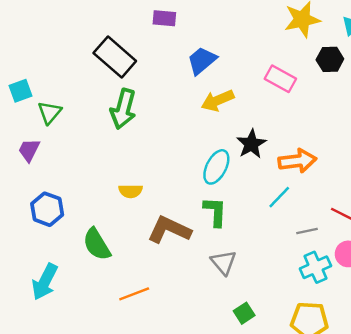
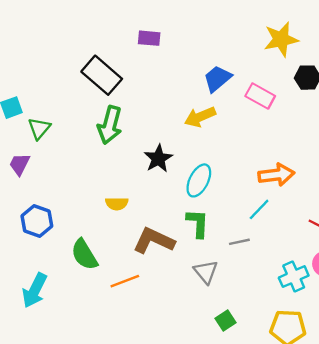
blue trapezoid: (202, 61) -> (217, 79), moved
black star: (251, 144) -> (158, 158), moved
gray line: (307, 231) -> (239, 242), moved
orange line: (134, 294) -> (125, 281), moved

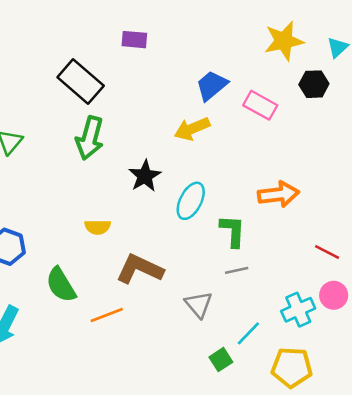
cyan line: (259, 209) -> (248, 333), moved
green L-shape: (198, 223) -> (233, 231), moved

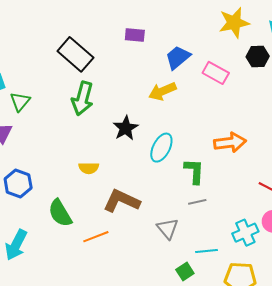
purple rectangle: (134, 40) -> (135, 35), moved
cyan line: (248, 333) -> (206, 251), turned 40

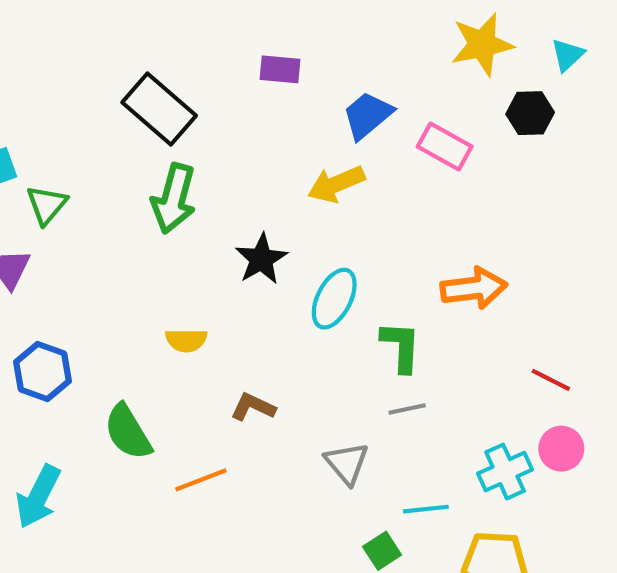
brown L-shape: (121, 201) -> (253, 407), size x0.6

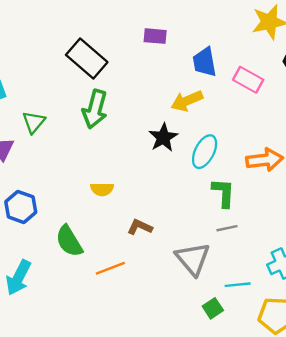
blue trapezoid: (368, 115) -> (205, 62), turned -60
green triangle: (47, 205) -> (34, 122), moved
black star: (261, 259) -> (163, 137), moved
cyan ellipse: (334, 299) -> (205, 152), moved
gray triangle: (347, 463) -> (193, 259), size x1.4

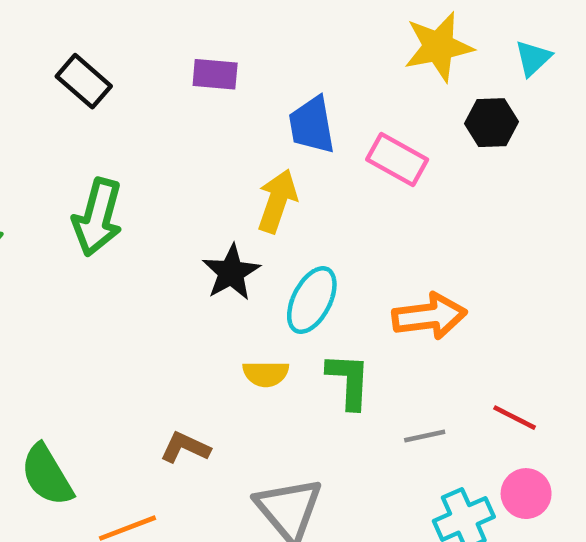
black rectangle: (87, 59) -> (84, 81), moved, size x0.7
yellow arrow: (187, 101) -> (277, 201), turned 132
yellow semicircle: (102, 189) -> (266, 374), moved
gray line: (227, 228) -> (425, 436), moved

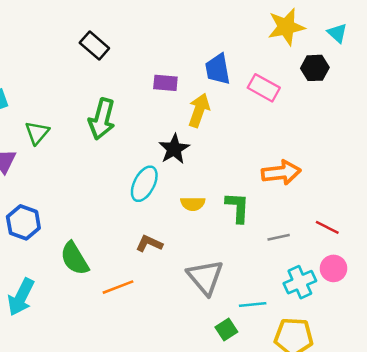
cyan triangle: (533, 58) -> (337, 33), turned -35
purple rectangle: (215, 74) -> (165, 83), moved
cyan ellipse: (312, 300) -> (144, 184), moved

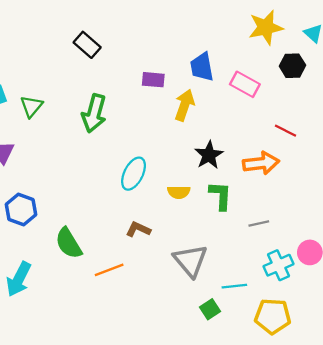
green triangle: (37, 133) -> (31, 106), moved
black star: (174, 149) -> (209, 155), moved
red line: (327, 227) -> (285, 131), moved

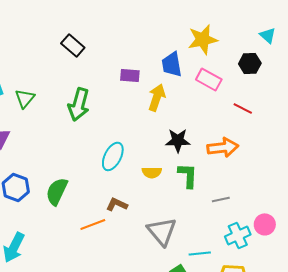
yellow star: (266, 27) -> (203, 39), moved
red line: (285, 131) -> (243, 108), moved
black star: (209, 155) -> (178, 140), turned 30
green semicircle: (69, 243) -> (57, 191), moved, turned 56
orange line: (109, 270) -> (93, 224), moved

